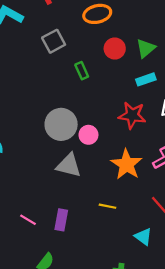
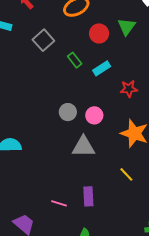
cyan rectangle: (146, 79) -> (102, 68), moved
red star: (132, 115) -> (129, 89), size x0.7
gray circle: (61, 124) -> (68, 112), size x0.6
yellow line: (108, 206) -> (126, 174), turned 49

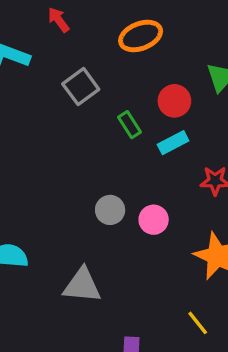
red circle: (99, 33) -> (174, 101), moved
gray triangle: (83, 147) -> (82, 285), moved

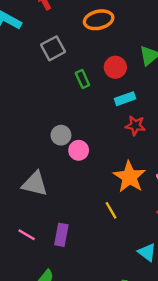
cyan rectangle: (173, 143) -> (125, 99), moved
pink circle: (154, 220) -> (79, 150), moved
yellow line: (198, 323) -> (111, 210), moved

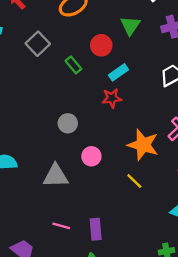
red star: (135, 126) -> (112, 98), moved
pink circle: (79, 150) -> (91, 156), moved
purple rectangle: (61, 235) -> (96, 229), moved

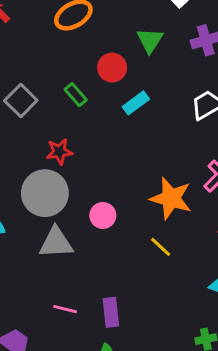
gray square: (38, 44) -> (21, 100), moved
red star: (112, 98) -> (59, 152), moved
gray circle: (68, 123) -> (45, 193), moved, size x1.8

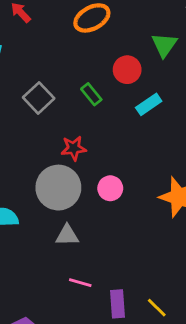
pink circle: (103, 215) -> (110, 188), moved
gray triangle: (56, 243) -> (67, 235), size x0.7
yellow line: (161, 247) -> (157, 308), moved
pink line: (65, 309) -> (80, 283), moved

